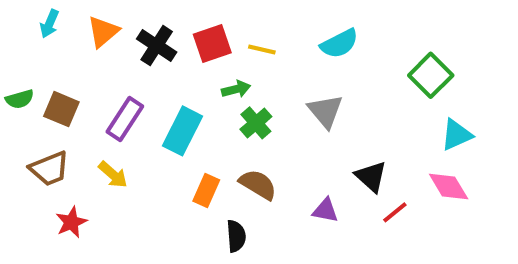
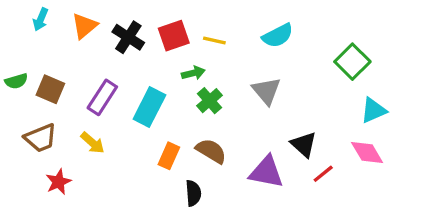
purple triangle: (325, 210) -> (266, 172), size x1.6

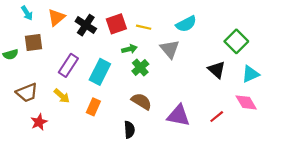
cyan arrow: (41, 19) -> (27, 13), turned -56
brown square: (50, 89) -> (33, 42), moved, turned -30
gray triangle: (266, 91) -> (170, 49), moved
black triangle: (304, 144) -> (217, 70), moved
orange rectangle: (169, 156) -> (93, 107), moved

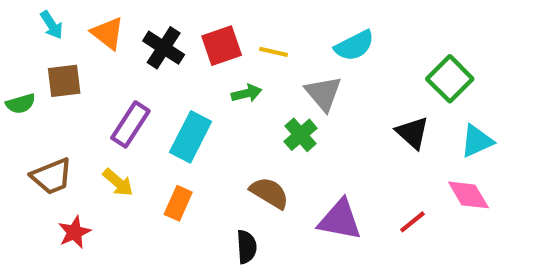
orange triangle: (56, 17) -> (108, 33), turned -42
green cross: (140, 68) -> (300, 135), moved

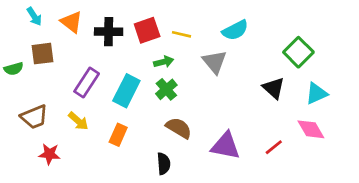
black cross: (164, 48) -> (109, 32), turned -32
green cross: (300, 135) -> (166, 89), moved
red star: (74, 232) -> (49, 154), turned 30

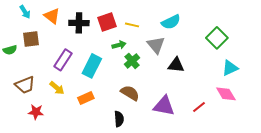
black triangle: (274, 88) -> (176, 65), moved, turned -36
green cross: (166, 89) -> (132, 61), moved
orange rectangle: (118, 135) -> (86, 98), turned 42

